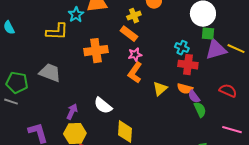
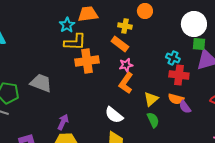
yellow cross: (134, 16) -> (125, 26), turned 32
yellow L-shape: (57, 32) -> (75, 42), moved
white semicircle: (103, 106) -> (114, 115), moved
green semicircle: (200, 110) -> (153, 120), moved

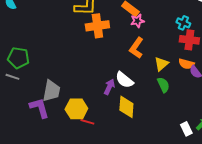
pink star: (126, 65) -> (137, 21), moved
gray trapezoid: (41, 83) -> (51, 91), moved, turned 80
purple arrow: (63, 122) -> (109, 87), moved

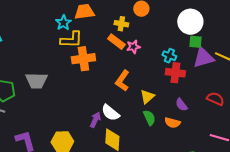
pink star: (137, 21) -> (133, 47), moved
orange semicircle: (186, 64) -> (172, 123), moved
gray trapezoid: (51, 91) -> (36, 81), moved, turned 80

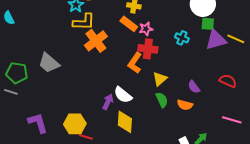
orange cross: (83, 59) -> (96, 41), turned -30
red cross: (175, 73) -> (148, 49), moved
gray trapezoid: (36, 81) -> (49, 63), turned 40

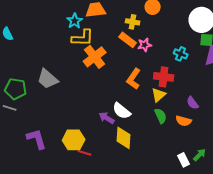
red cross: (148, 49) -> (164, 77), moved
purple arrow: (108, 102) -> (107, 118), turned -84

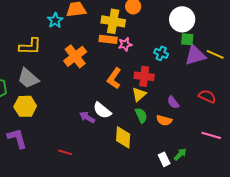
yellow cross: (133, 22) -> (113, 21), size x1.6
yellow L-shape: (83, 38) -> (30, 46), moved
orange rectangle: (128, 40) -> (108, 39), turned -30
yellow diamond: (124, 138) -> (123, 137), moved
yellow hexagon: (74, 140) -> (25, 106), moved

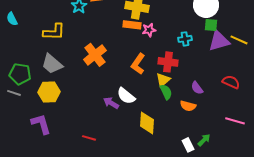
cyan cross: (161, 53) -> (185, 39), turned -32
orange cross: (75, 56) -> (95, 55), moved
green semicircle: (141, 115) -> (166, 92), moved

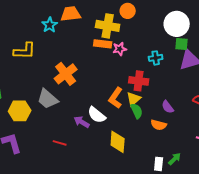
gray trapezoid: (52, 64) -> (48, 99), moved
orange L-shape: (138, 64) -> (116, 98), moved
red line: (89, 138) -> (60, 143), moved
white rectangle: (188, 145) -> (159, 164), turned 32

